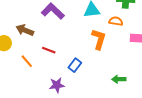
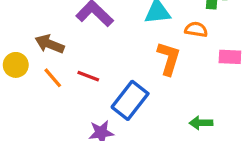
orange line: (27, 61) -> (53, 78), moved
blue rectangle: (75, 65) -> (130, 100), size x1.6

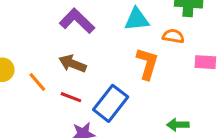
brown arrow: (50, 44) -> (72, 64), moved
red line: (88, 76) -> (71, 97), moved

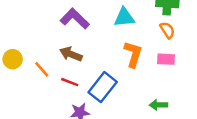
orange semicircle: (173, 36) -> (167, 30), moved, turned 48
pink rectangle: (205, 62) -> (166, 59), moved

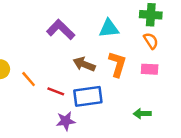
brown arrow: (71, 54) -> (84, 64), moved
blue rectangle: (103, 87) -> (88, 96), turned 44

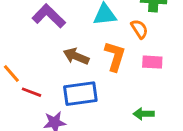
orange semicircle: (151, 41) -> (139, 29), moved
red line: (56, 91) -> (32, 92), moved

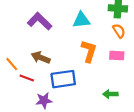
orange semicircle: (139, 29) -> (119, 31), moved
brown arrow: (76, 56) -> (41, 58), moved

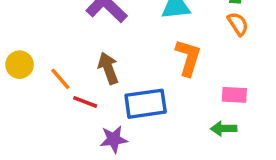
pink rectangle: (117, 55) -> (234, 95), moved
brown arrow: (41, 58) -> (108, 68), turned 48

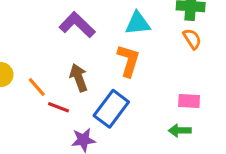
orange L-shape: (188, 58) -> (128, 61), moved
blue rectangle: (146, 104) -> (111, 109), turned -45

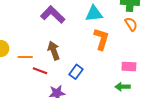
orange L-shape: (128, 61) -> (101, 39), moved
orange line: (37, 87) -> (25, 57), turned -48
blue rectangle: (111, 109) -> (76, 72), size x0.6

